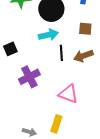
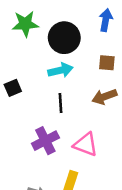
black line: (61, 53) -> (60, 103), moved
purple cross: (29, 77) -> (45, 141), moved

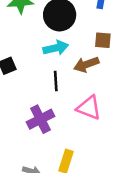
brown arrow: (104, 97) -> (86, 64), moved
pink triangle: (86, 144) -> (89, 108), moved

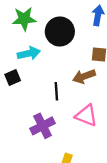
cyan arrow: (56, 48) -> (29, 53), moved

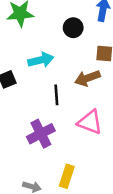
black circle: (60, 31) -> (73, 28), moved, size x0.6
cyan arrow: (29, 53) -> (41, 60), moved

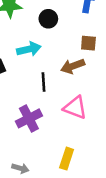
black circle: (73, 28) -> (48, 19), moved
yellow rectangle: (67, 176) -> (67, 159), moved

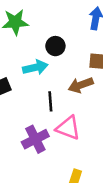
black circle: (48, 19) -> (55, 46), moved
pink triangle: (75, 108) -> (68, 128), moved

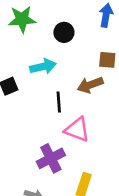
black circle: (55, 46) -> (64, 32), moved
purple cross: (35, 139) -> (51, 158), moved

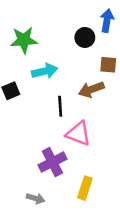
green star: (22, 19) -> (24, 40), moved
black circle: (64, 32) -> (85, 37), moved

